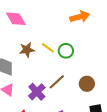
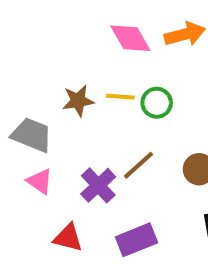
pink diamond: (16, 19) -> (130, 38), moved
yellow line: (48, 48) -> (120, 97), turned -32

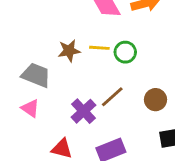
pink triangle: (40, 181) -> (30, 108), moved

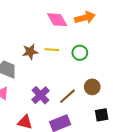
green circle: (125, 52) -> (80, 53), moved
brown line: (112, 97) -> (67, 96), moved

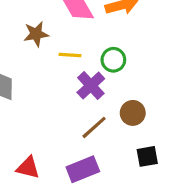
brown star: (30, 52) -> (36, 34), moved
purple cross: (40, 95) -> (91, 86), moved

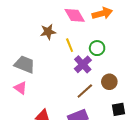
yellow line: (70, 55) -> (70, 45), turned 64

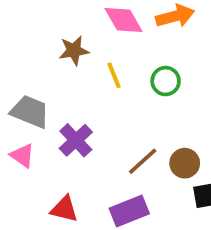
purple cross: (83, 64) -> (76, 140), moved
brown circle: (109, 82) -> (185, 163), moved

